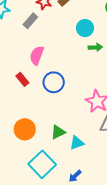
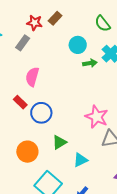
blue circle: (54, 82) -> (41, 113), moved
green triangle: (58, 132) -> (59, 142), moved

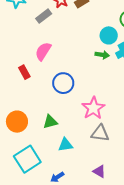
cyan circle: (78, 45) -> (109, 35), moved
blue circle: (41, 113) -> (63, 83), moved

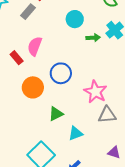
cyan circle: (109, 35) -> (75, 19), moved
red rectangle: (24, 72) -> (17, 58), moved
orange circle: (17, 122) -> (33, 87), moved

